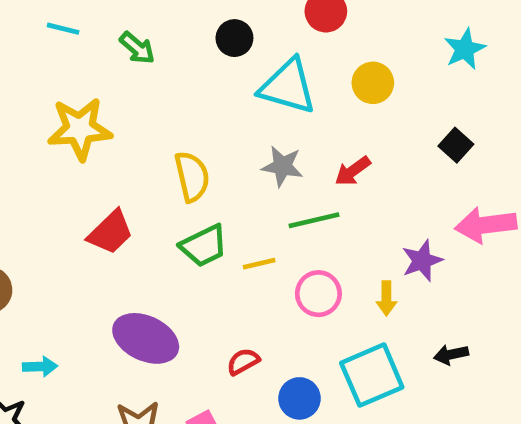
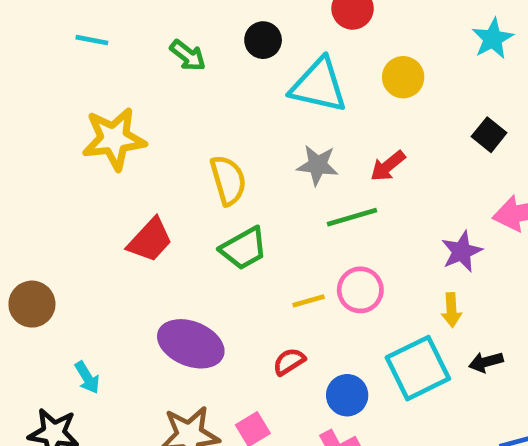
green arrow: (137, 48) -> (188, 55), moved
yellow line: (259, 264) -> (309, 301), moved
yellow arrow: (386, 298) -> (451, 310), moved
black arrow: (451, 355) -> (486, 362), moved
cyan arrow: (40, 367) -> (87, 378), turned 64

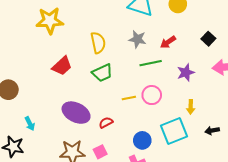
black square: (489, 135) -> (208, 39), moved
purple star: (462, 251) -> (186, 73), moved
red semicircle: (289, 362) -> (106, 123), moved
black arrow: (486, 362) -> (212, 131), moved

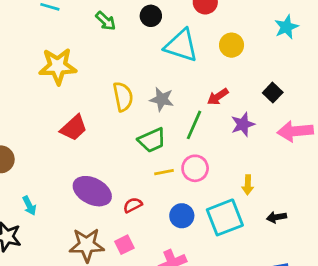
gray star: (137, 39) -> (162, 99), moved
green line: (151, 63) -> (194, 125), turned -55
green trapezoid: (102, 73) -> (152, 140), moved
purple star: (186, 73) -> (243, 124), moved
blue circle: (142, 140) -> (182, 216), moved

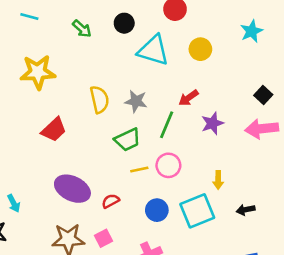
black square: (273, 93) -> (263, 95), moved

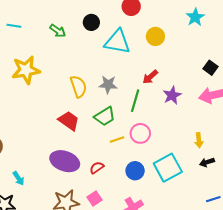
red trapezoid: (54, 130) -> (69, 121), moved, turned -95
yellow arrow: (218, 180) -> (199, 140), moved

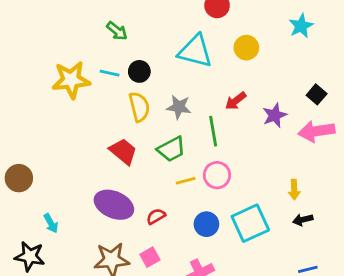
black circle: (91, 22) -> (139, 71), moved
cyan line: (14, 26) -> (110, 73), moved
purple star: (172, 95) -> (275, 115), moved
green line: (135, 101) -> (213, 131), turned -30

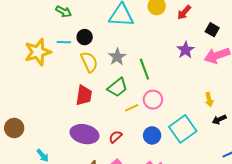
red arrow: (236, 101) -> (184, 12), moved
gray star: (179, 107) -> (117, 57), turned -30
red trapezoid: (123, 151) -> (84, 95), turned 70

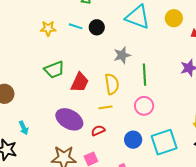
yellow star: (38, 52) -> (48, 28), size x0.6
yellow semicircle: (89, 62) -> (112, 84), moved
green trapezoid: (117, 87) -> (54, 70), moved
yellow line: (132, 108) -> (105, 107), moved

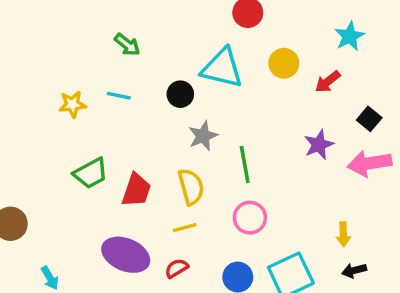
black circle: (97, 27) -> (180, 94), moved

